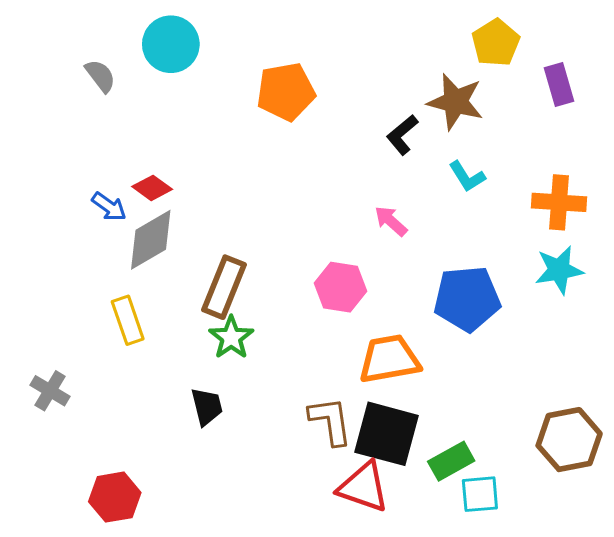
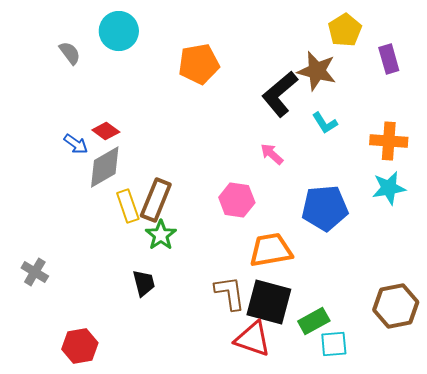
black L-shape: (402, 135) -> (280, 94), size x1.6
yellow rectangle: (128, 320) -> (128, 206), moved

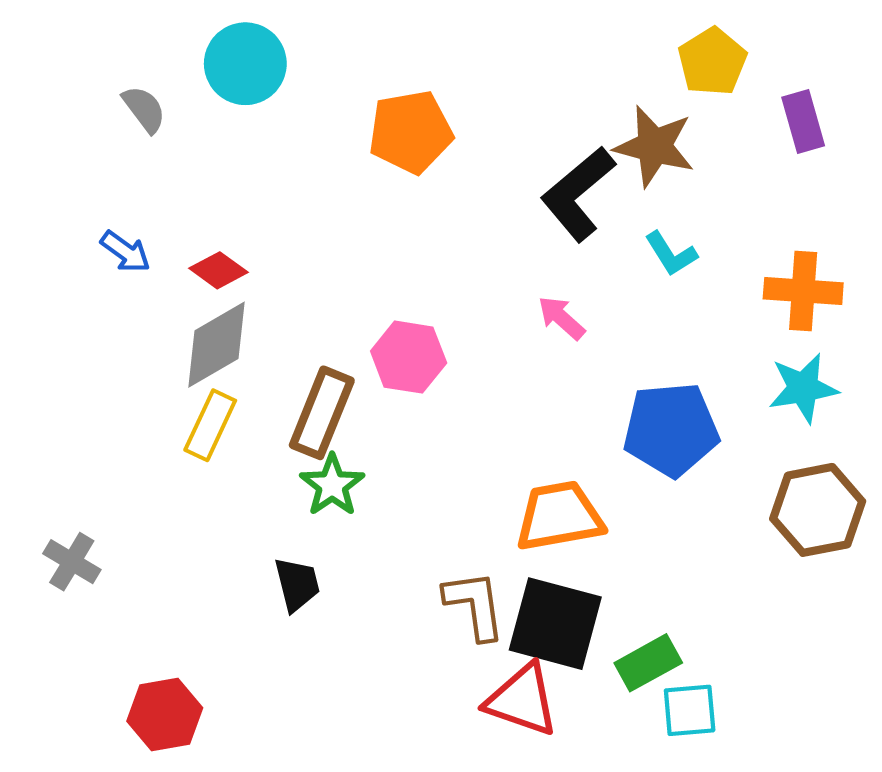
blue arrow: (76, 144) -> (125, 252), moved
pink hexagon: (237, 200) -> (409, 357), moved
yellow rectangle: (128, 206) -> (210, 425), moved, turned 44
brown hexagon: (396, 306) -> (818, 510), moved

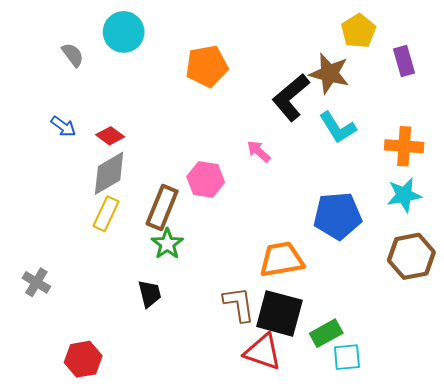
cyan L-shape: (671, 254) -> (338, 128), size x1.4
pink arrow: (561, 318) -> (259, 151), moved

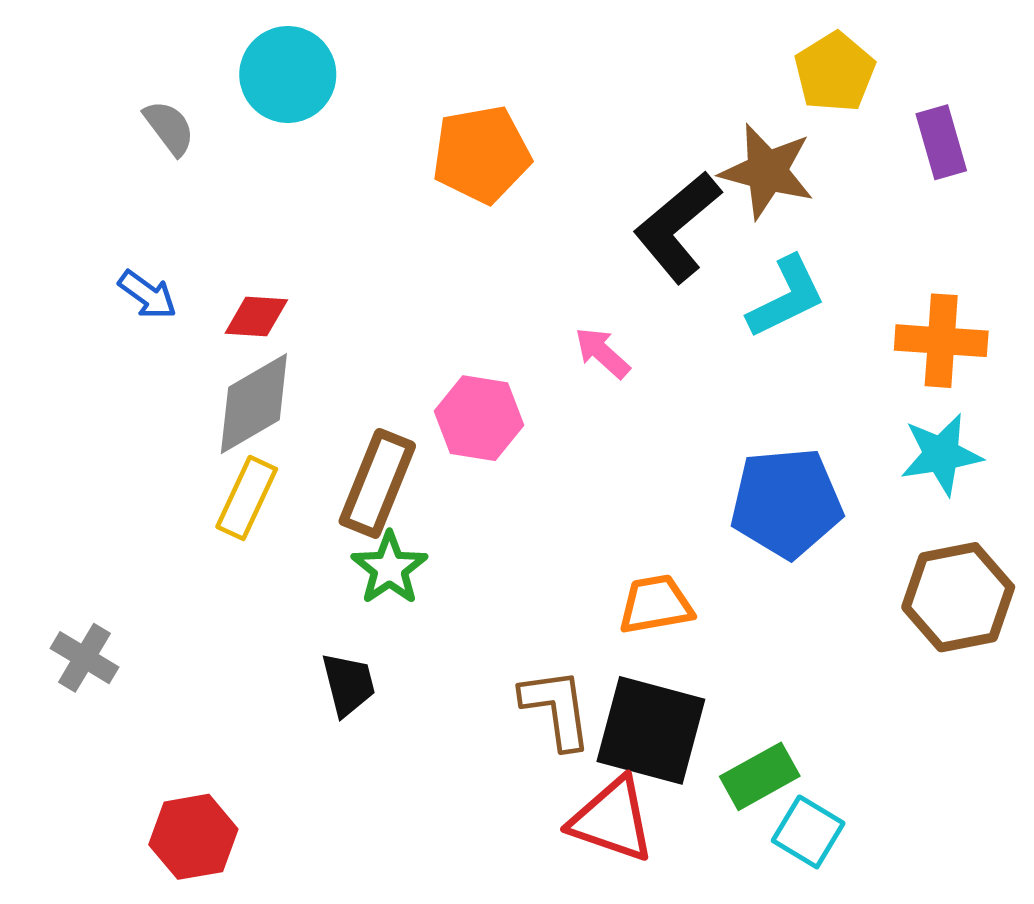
cyan L-shape: (338, 128) -> (786, 297), turned -84
red diamond: (110, 136) -> (256, 316), turned -32
orange trapezoid: (282, 259) -> (656, 604), size x0.7
cyan square: (347, 357) -> (808, 832), turned 36

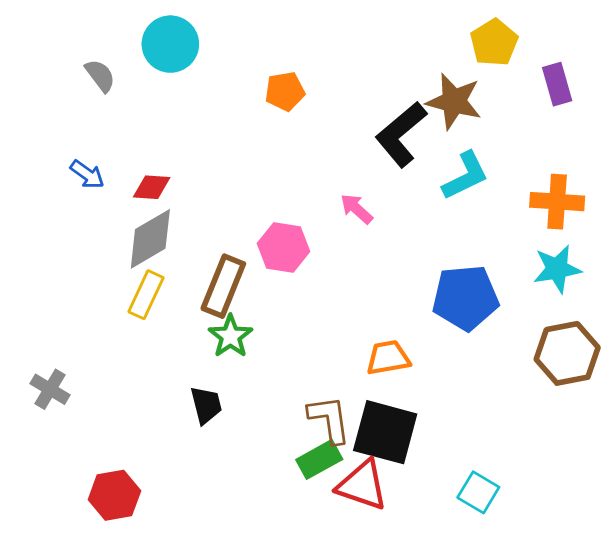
orange pentagon: (481, 154) -> (285, 91), size x0.7
green rectangle: (760, 776) -> (319, 459), moved

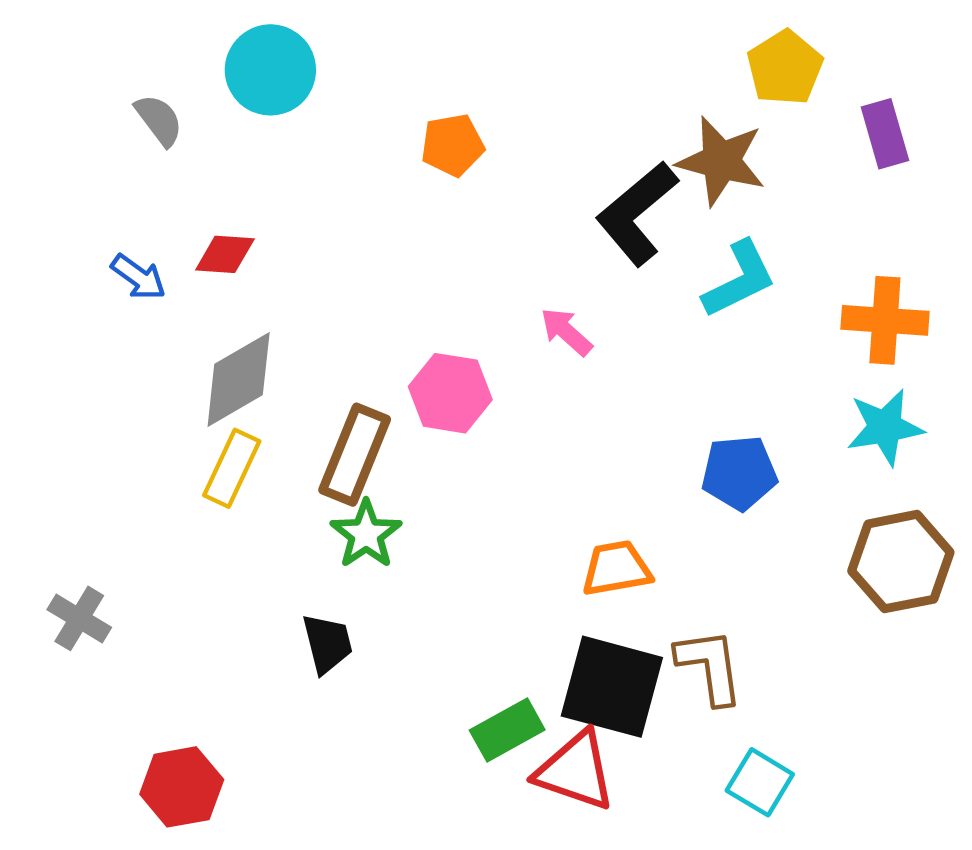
red diamond: (152, 187) -> (225, 254), moved
blue pentagon: (465, 298) -> (739, 473), size x0.7
brown L-shape: (329, 419) -> (710, 666), moved

